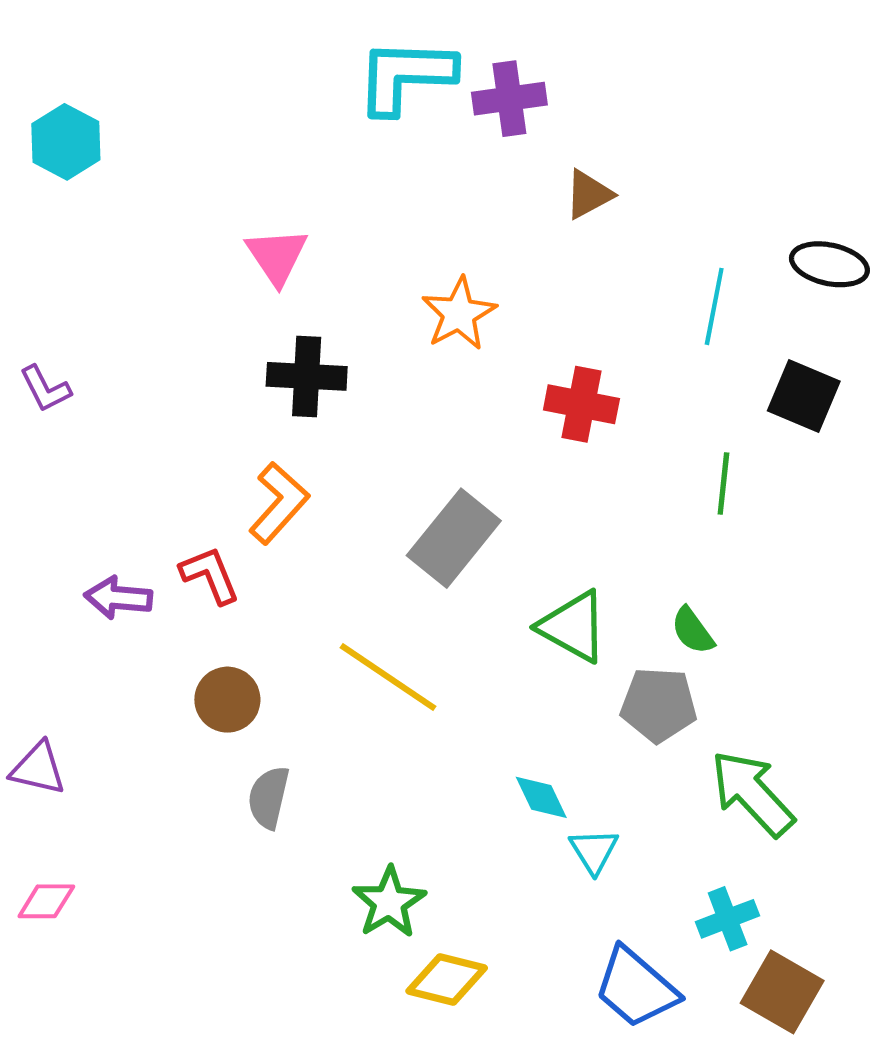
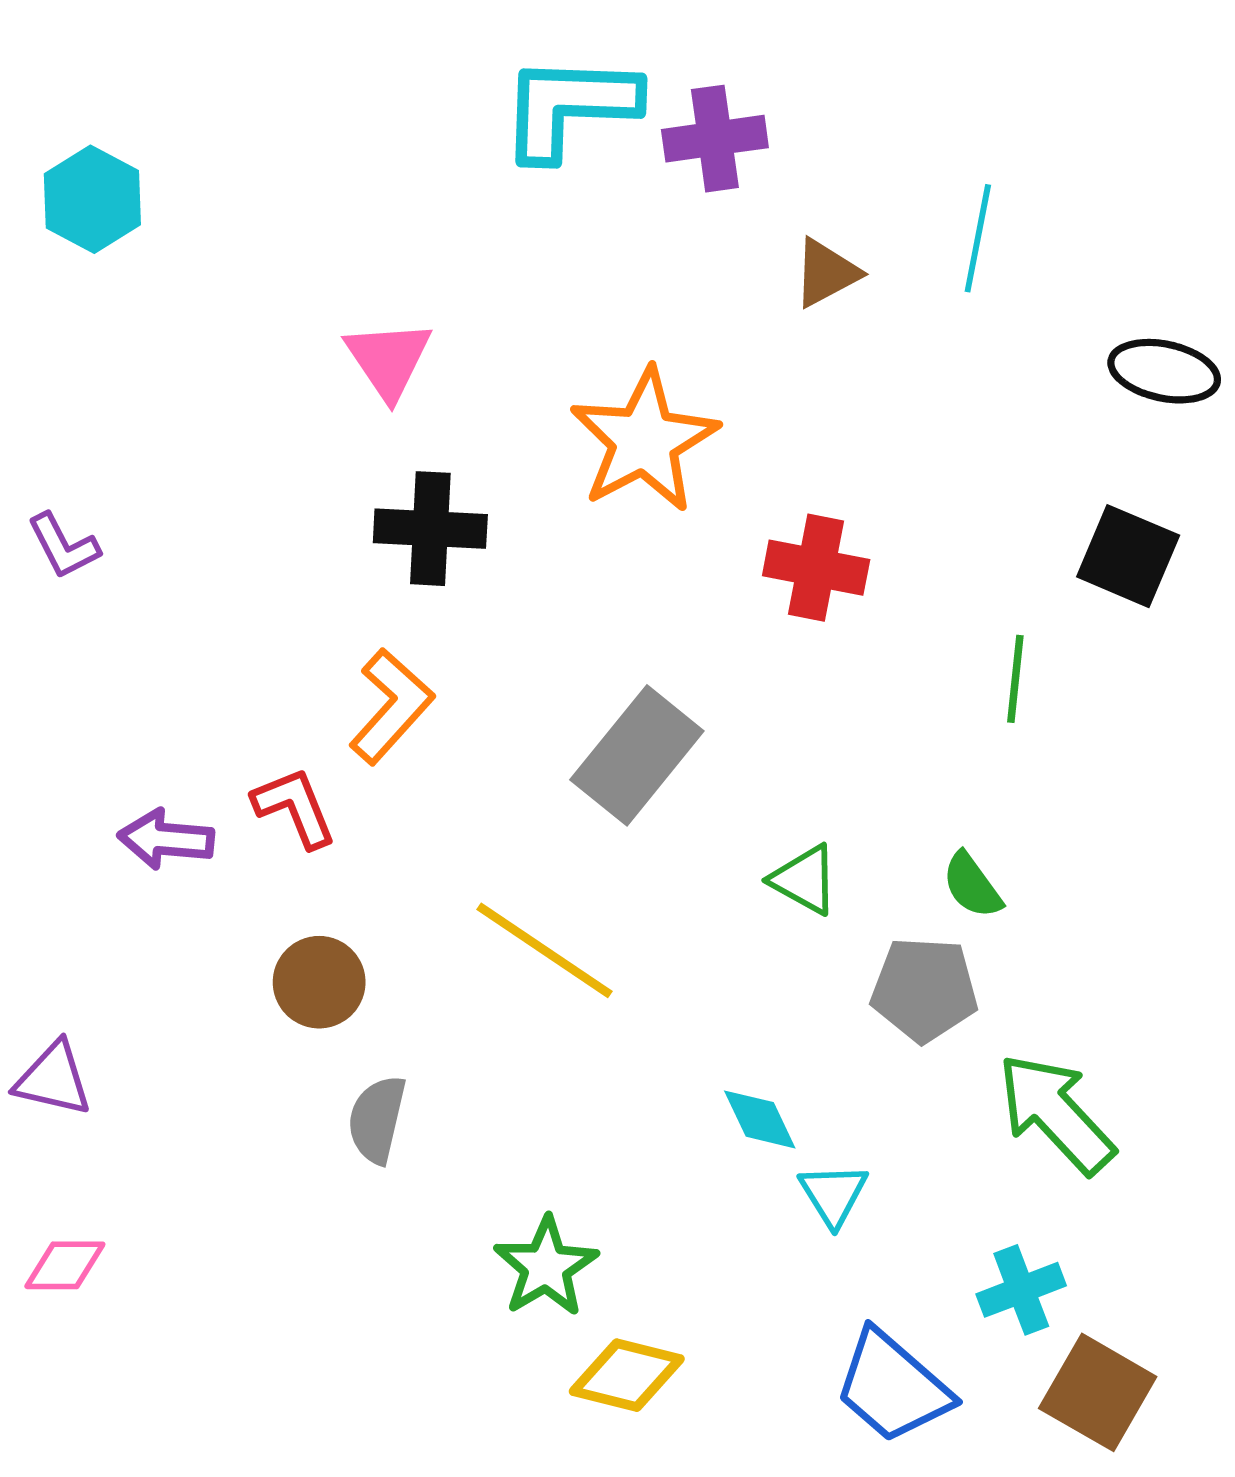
cyan line: (714, 306) -> (978, 238), moved
orange star: (459, 314) -> (644, 440), size x1.4
green triangle: (573, 627) -> (804, 880), size x0.7

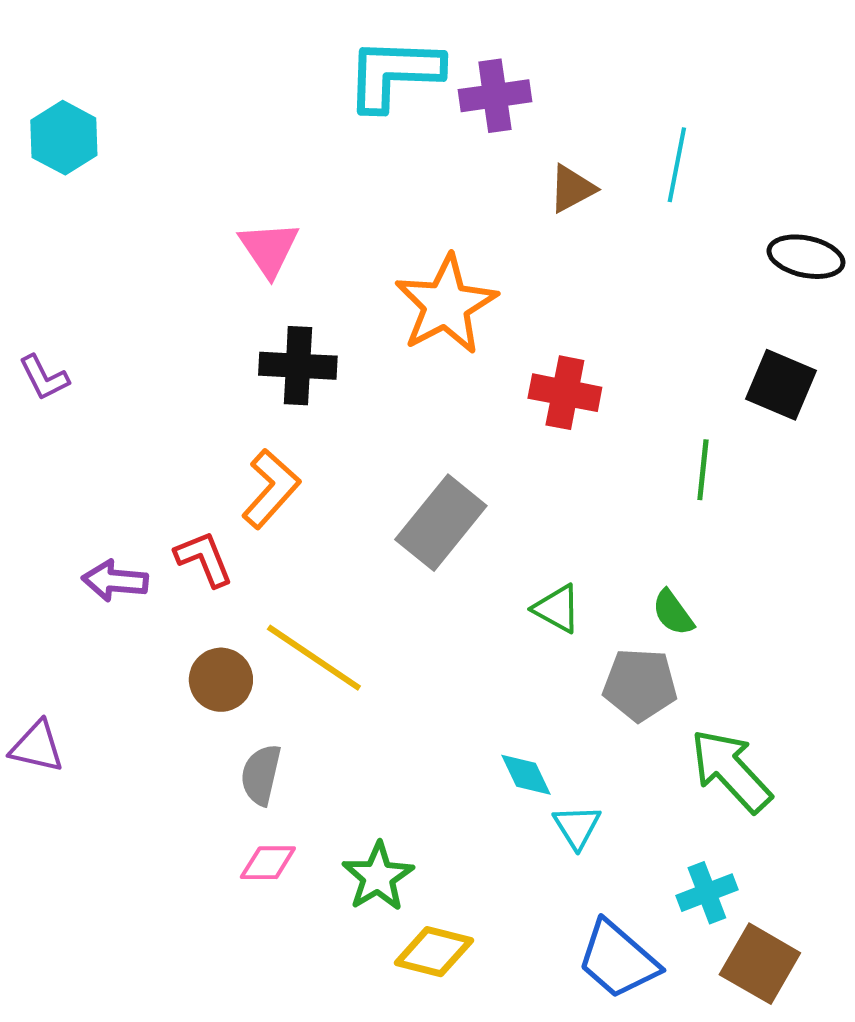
yellow line: (544, 950) -> (314, 658), moved
pink diamond: (65, 1265) -> (268, 863), moved

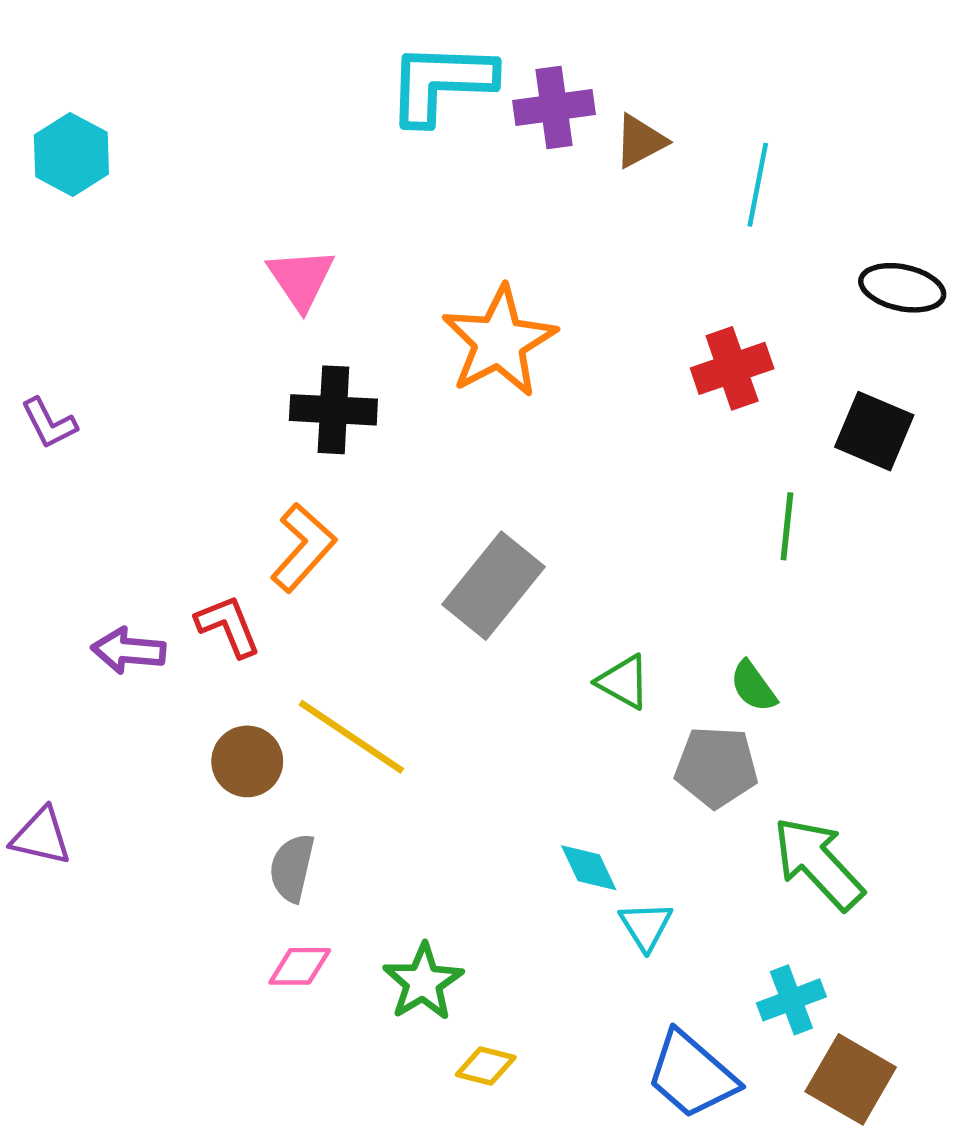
brown triangle: (572, 189) -> (640, 141), moved
red cross: (565, 393) -> (732, 368), moved, turned -30
yellow diamond: (434, 952) -> (486, 1066), size x0.7

